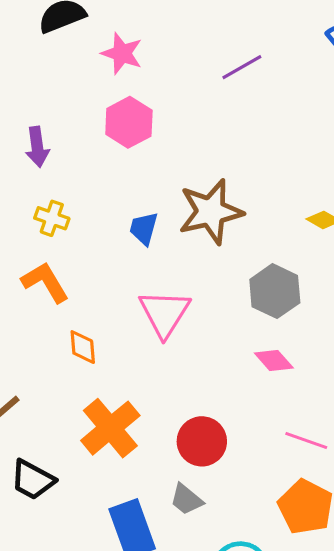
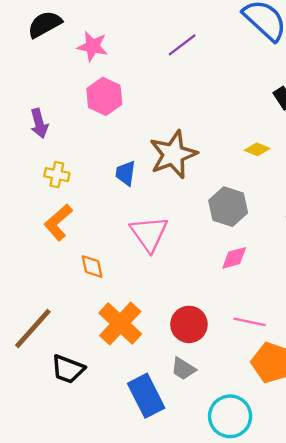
orange L-shape: (45, 282) -> (58, 222), turned -93
pink diamond: (274, 361) -> (234, 258), turned -56
pink line: (306, 441) -> (250, 322), moved

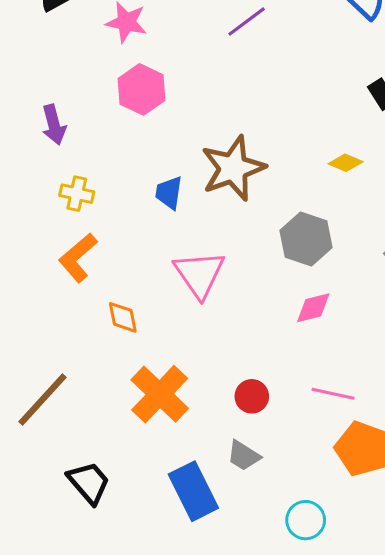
red circle: (189, 324) -> (252, 396), size x0.7
black trapezoid: (68, 369) -> (89, 483), moved, turned -152
cyan circle: (230, 416) -> (306, 520), size x0.7

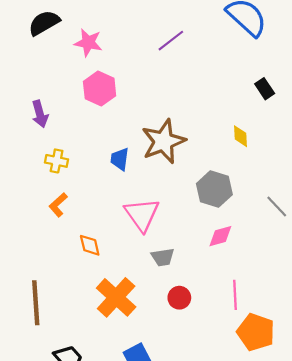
yellow diamond: (346, 163) -> (241, 136), turned 65
orange L-shape: (78, 258) -> (58, 205), size x0.7
pink line: (333, 394) -> (235, 295), turned 76
brown line: (43, 400) -> (36, 303), turned -45
gray trapezoid: (244, 456) -> (163, 257), moved, turned -40

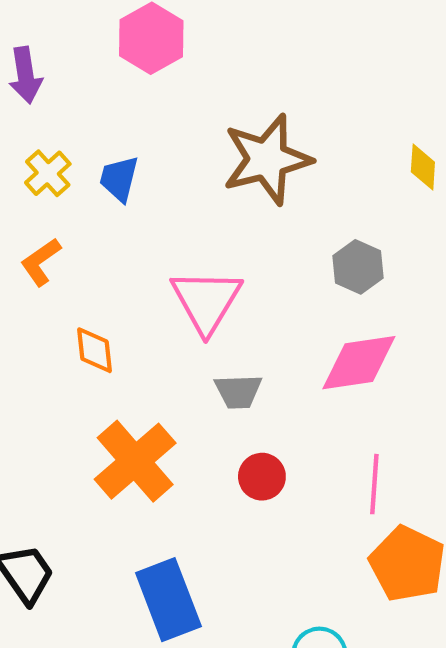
blue trapezoid: (120, 159) -> (119, 179), moved
yellow cross: (57, 161) -> (48, 173), turned 30
gray hexagon: (214, 189) -> (358, 267), size x0.7
pink diamond: (220, 236) -> (359, 363), size x1.5

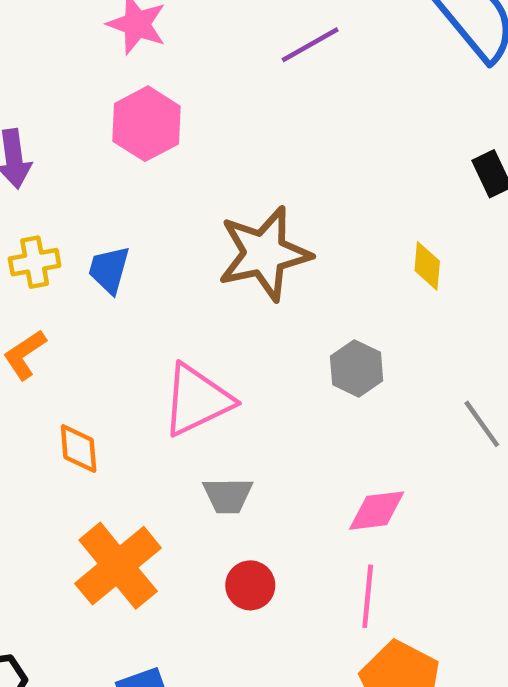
yellow cross: (48, 173) -> (35, 262), turned 30
pink triangle: (206, 301) -> (197, 400), turned 32
pink diamond: (359, 363) -> (377, 511), moved, size x0.7

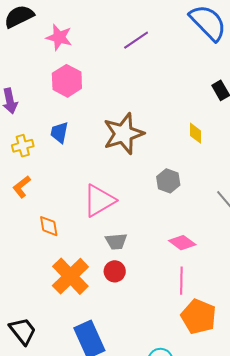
blue trapezoid: (109, 270) -> (59, 133), moved
pink diamond: (377, 511) -> (182, 243), turned 48
red circle: (250, 585) -> (115, 271), moved

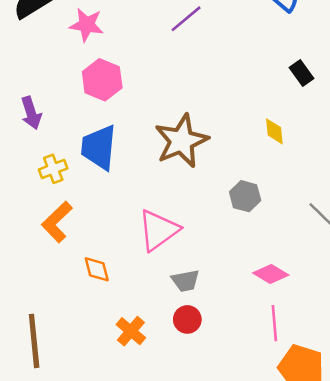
blue trapezoid: (59, 133) -> (99, 147), size x1.6
orange L-shape: (22, 187) -> (57, 222), size x1.4
orange cross: (70, 276) -> (131, 331), size x0.6

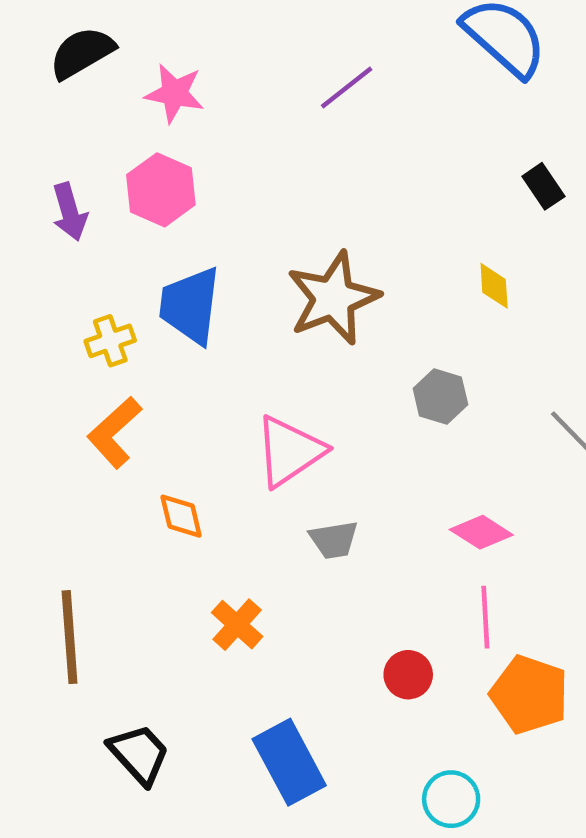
pink hexagon: (102, 80) -> (161, 190), moved
purple arrow: (31, 113) -> (70, 212), moved
red circle: (187, 319) -> (408, 675), moved

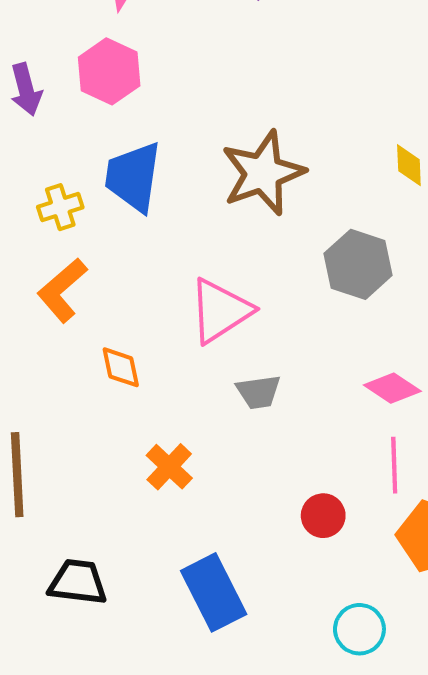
gray hexagon: (440, 397) -> (358, 264), size x1.4
black trapezoid: (139, 754) -> (78, 582), turned -42

